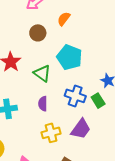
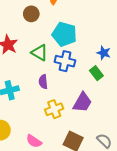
blue cross: (75, 96) -> (65, 61), moved

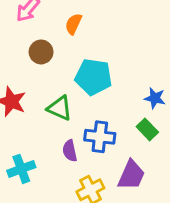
blue cross: (65, 61) -> (100, 137), moved

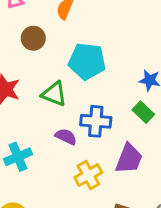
purple semicircle: (70, 151) -> (66, 137), turned 130

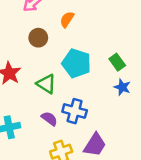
green rectangle: (143, 112) -> (117, 62), moved

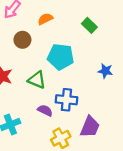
orange semicircle: (67, 19) -> (45, 19), turned 40
green rectangle: (117, 62) -> (89, 25), moved

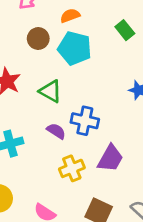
cyan pentagon: (61, 57) -> (75, 48), moved

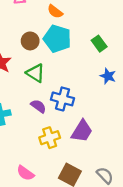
orange semicircle: (70, 16) -> (55, 12), turned -126
green rectangle: (125, 30) -> (99, 44), moved
brown circle: (38, 39) -> (30, 41), moved

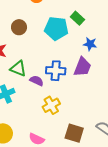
cyan pentagon: (57, 39) -> (56, 28), moved
green triangle: (35, 73) -> (18, 69), moved
purple trapezoid: (82, 131) -> (82, 67), moved

